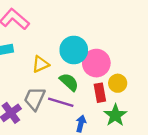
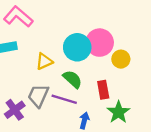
pink circle: (96, 63) -> (100, 43), moved
yellow circle: (118, 83) -> (121, 59), moved

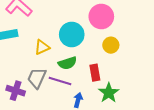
pink circle: (100, 43) -> (101, 17), moved
green semicircle: (72, 79) -> (67, 63), turned 120
purple cross: (15, 110) -> (16, 91), turned -36

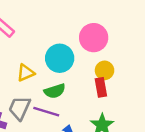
red rectangle: (95, 73) -> (101, 87), moved

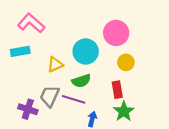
red rectangle: (101, 87) -> (117, 90), moved

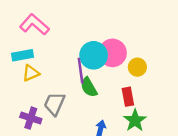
pink circle: (116, 33) -> (112, 53), moved
yellow triangle: (55, 65) -> (31, 73), moved
green semicircle: (81, 81) -> (89, 87), turned 78
purple line: (74, 99) -> (81, 71), moved, turned 65

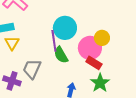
pink circle: (112, 53) -> (90, 48), moved
yellow triangle: (31, 73) -> (12, 43), turned -35
red rectangle: (128, 97) -> (94, 63), turned -49

